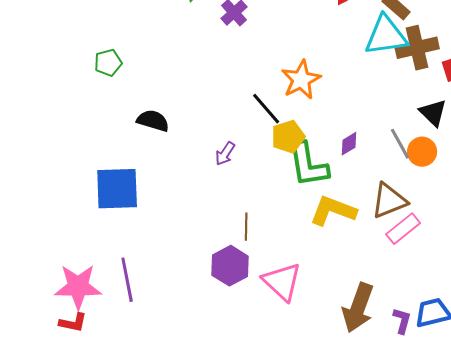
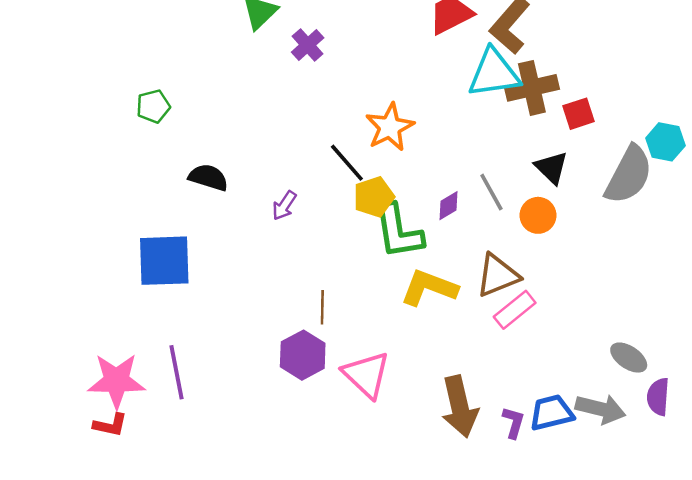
gray line: (400, 144) -> (491, 192), moved
purple arrow: (225, 154) -> (284, 206), moved
brown arrow: (358, 308) -> (460, 407), turned -33

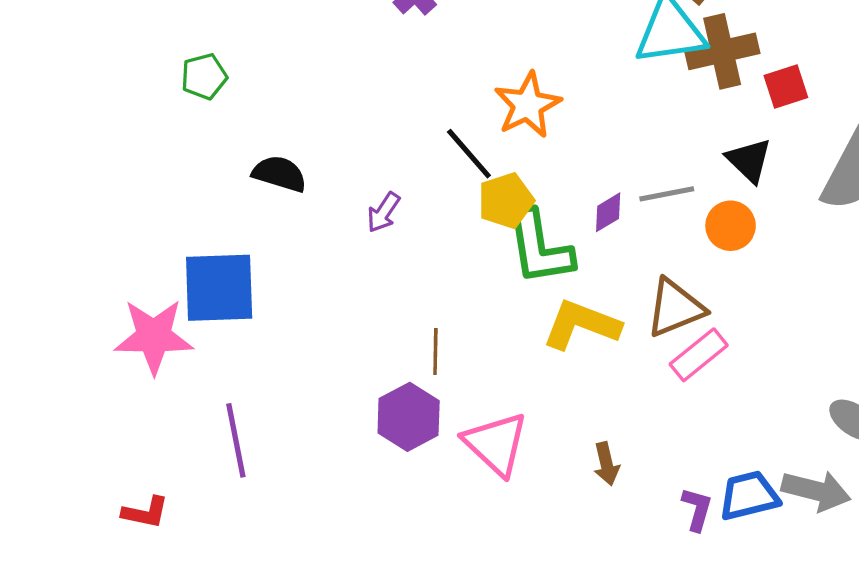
gray line: (491, 192) -> (667, 194), turned -72
pink star: (116, 381) -> (154, 336), moved
brown arrow: (460, 407) -> (606, 464), moved, size x0.5

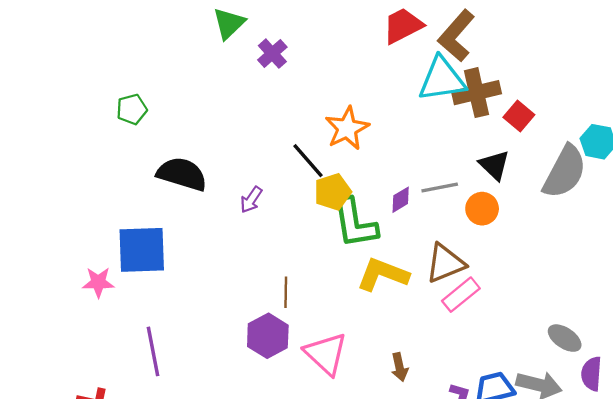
red square: (786, 87) -> (519, 116), turned -32
black semicircle: (279, 174) -> (182, 174), size x1.4
pink star: (154, 336) -> (98, 282), size x0.6

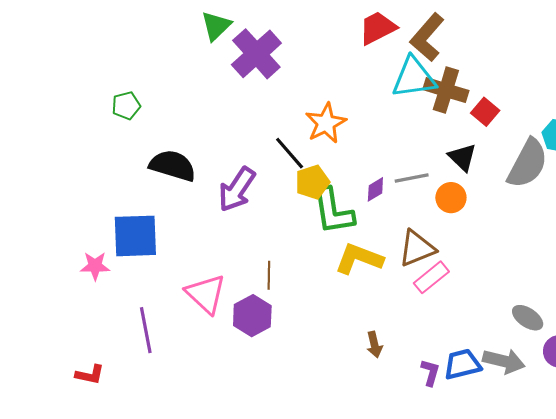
purple cross: (272, 54) -> (256, 54), size x1.8
brown cross: (476, 93) -> (446, 90), turned 30
purple arrow: (251, 200) -> (237, 189), size x1.8
pink triangle: (326, 354) -> (206, 294), moved

